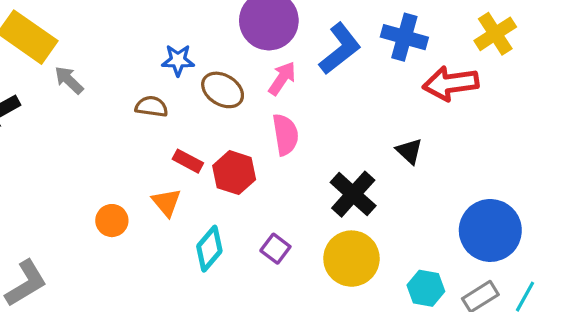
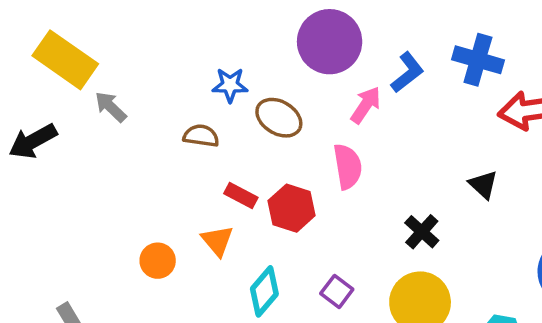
blue L-shape: (340, 49) -> (407, 72), size x0.7
pink arrow: (282, 78) -> (366, 105), moved
black cross: (353, 194) -> (422, 232), size x0.7

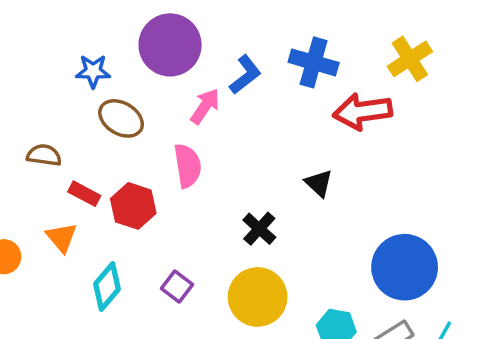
blue star: (230, 85) -> (93, 71), moved
brown semicircle: (201, 136) -> (44, 155), moved

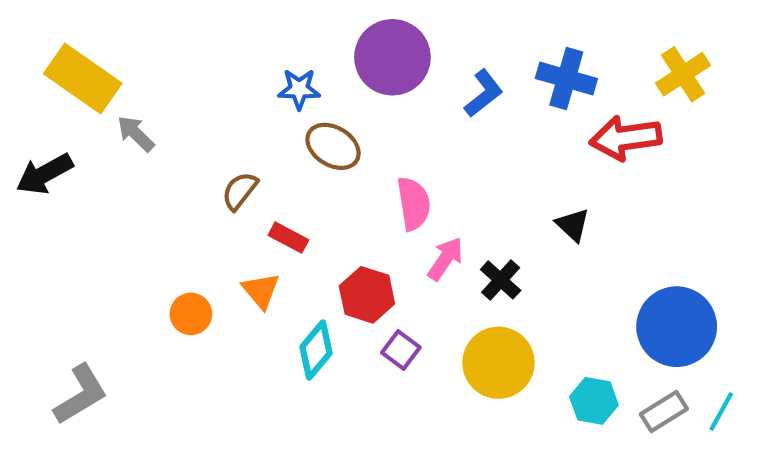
pink arrow: (205, 106) -> (445, 259), moved
brown semicircle: (44, 155) -> (240, 191), turned -60
red hexagon: (133, 206) -> (367, 295), moved

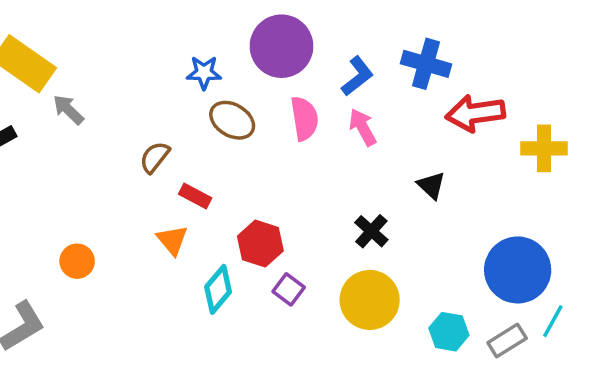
yellow cross: (683, 74) -> (544, 148), moved, turned 33
pink semicircle: (414, 204) -> (304, 118), moved
pink arrow: (445, 259) -> (363, 127), moved, turned -63
orange circle: (191, 314) -> (77, 261), moved
cyan line: (721, 411) -> (553, 321), moved

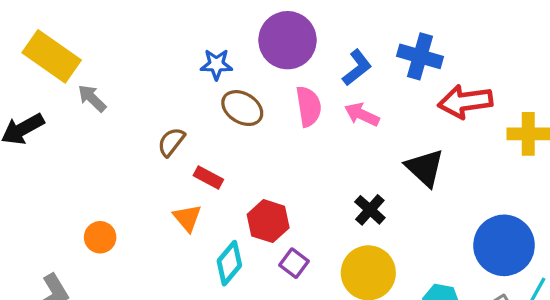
pink arrow: (363, 127) -> (362, 114), turned -36
black triangle: (431, 185) -> (425, 168), size x1.5

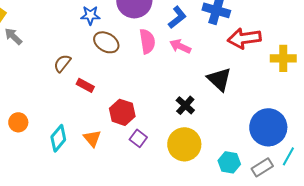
orange triangle: (187, 218) -> (92, 138), moved
cyan diamond: (229, 263) -> (58, 138), moved

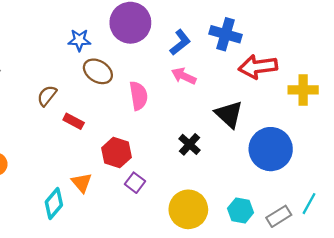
pink semicircle: (147, 41) -> (138, 96), moved
blue circle: (268, 127) -> (271, 149), moved
cyan diamond: (58, 138) -> (54, 204), moved
yellow circle: (184, 144) -> (188, 209), moved

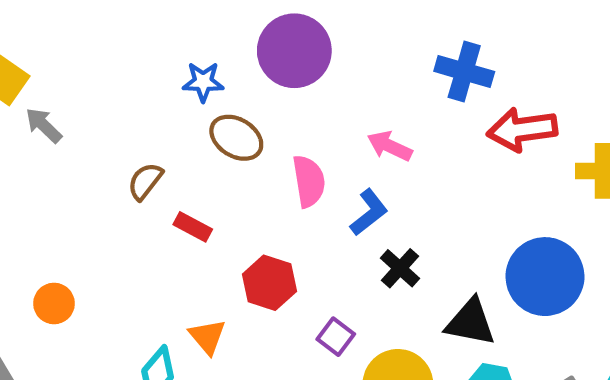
blue L-shape: (180, 42) -> (369, 212), moved
black triangle: (229, 114) -> (470, 322), moved, turned -32
purple square: (135, 183) -> (336, 337), moved

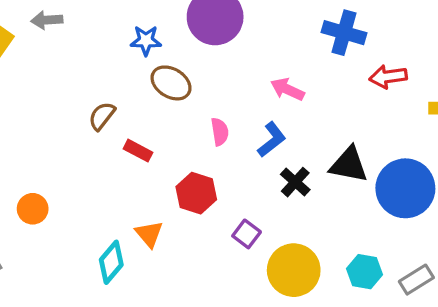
gray arrow: (44, 125) -> (47, 20), moved, turned -48
red arrow: (522, 129) -> (388, 77), size x0.7
pink semicircle: (309, 181) -> (220, 132), moved, size x0.7
black triangle: (470, 322) -> (349, 165), moved

